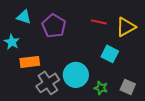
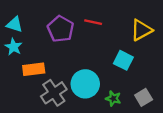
cyan triangle: (24, 17) -> (15, 24), moved
red line: (99, 22) -> (93, 22), moved
gray square: (128, 87) -> (144, 97), turned 35

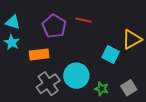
yellow triangle: (141, 30) -> (132, 39), moved
orange rectangle: (34, 69) -> (39, 54), moved

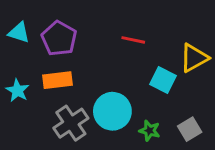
red line: (83, 20) -> (133, 40), moved
purple pentagon: (54, 26) -> (59, 38), moved
cyan star: (12, 42) -> (17, 90), moved

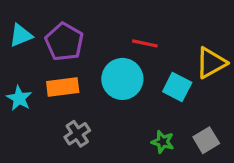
cyan triangle: (19, 33) -> (21, 35), turned -40
cyan circle: (112, 111) -> (122, 79), moved
gray cross: (71, 123) -> (77, 134), size x0.7

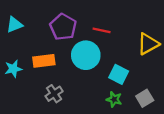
purple pentagon: (64, 42) -> (63, 27), moved
cyan square: (177, 87) -> (119, 74), moved
cyan star: (19, 98) -> (13, 69), turned 30

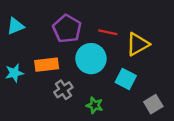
yellow triangle: (148, 44) -> (138, 44), moved
gray cross: (54, 94) -> (63, 90), moved
green star: (114, 99) -> (95, 105), moved

